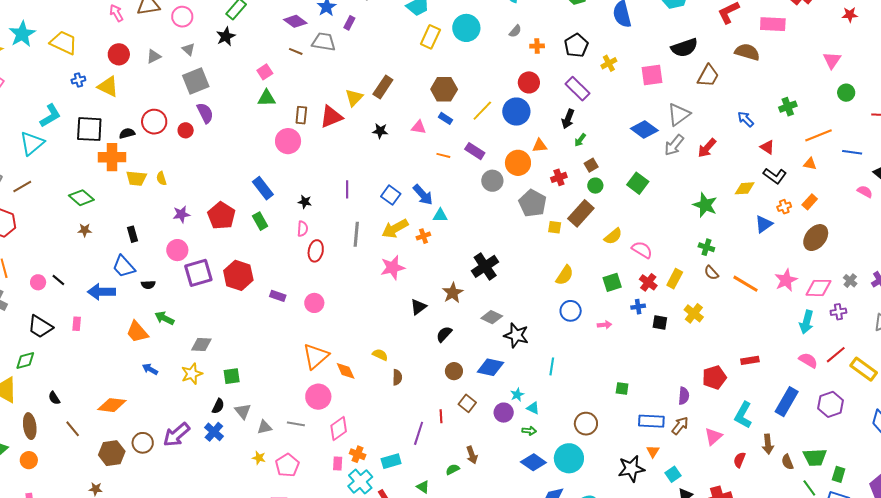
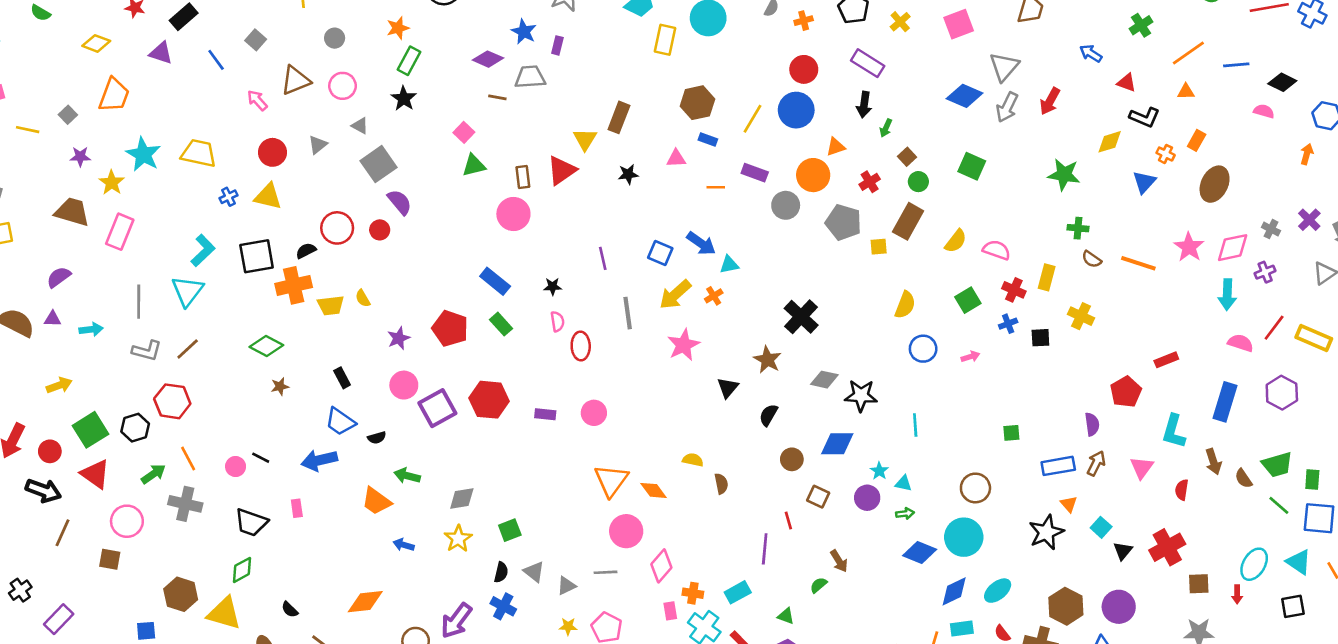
orange cross: (784, 207) -> (1165, 154), turned -32

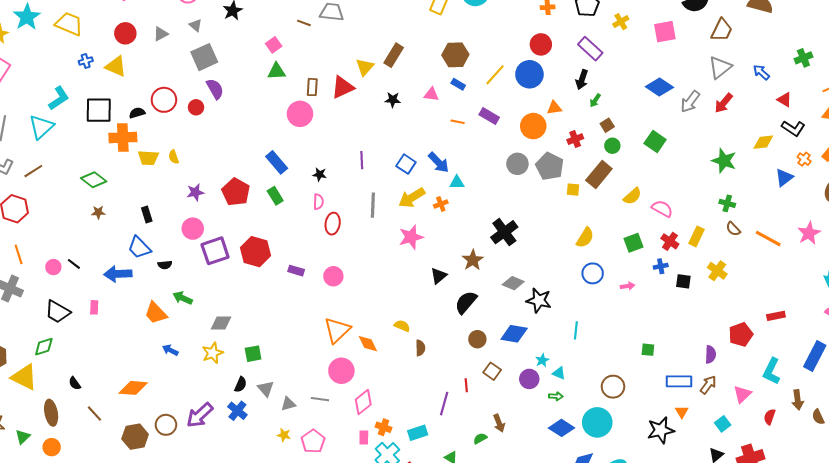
gray triangle: (1004, 67) -> (720, 67), moved
gray circle: (786, 205) -> (517, 164), moved
black semicircle: (769, 415) -> (466, 302), size x1.4
cyan square: (1101, 527) -> (723, 424), moved

